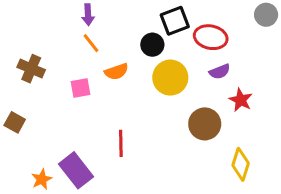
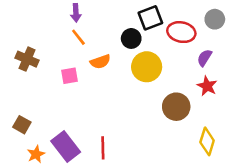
gray circle: (266, 15) -> (215, 19), moved
purple semicircle: (220, 72) -> (205, 58), moved, turned 144
brown square: (15, 122) -> (22, 125), moved
red line: (121, 143) -> (103, 148), moved

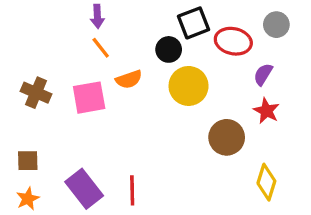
brown cross: (27, 59) -> (36, 93), moved
pink square: (69, 76) -> (89, 98), size x1.5
brown square: (22, 125) -> (28, 161), turned -30
orange star: (36, 154) -> (28, 199), moved

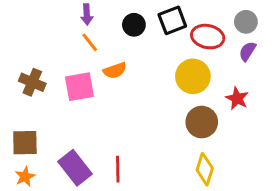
black circle: (169, 49) -> (134, 25), moved
purple semicircle: (263, 74) -> (247, 51), moved
yellow circle: (189, 86) -> (193, 76), moved
brown square: (28, 161) -> (25, 143), size x1.4
yellow diamond: (266, 182) -> (205, 169), moved

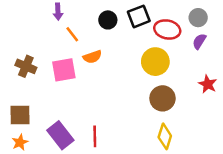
purple arrow: (87, 14) -> (58, 12), moved
red star: (237, 98) -> (208, 84), moved

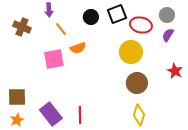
brown cross: (26, 66) -> (22, 27), moved

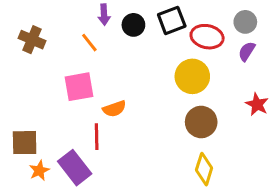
purple arrow: (49, 10) -> (104, 15), moved
orange semicircle: (78, 48) -> (114, 109), moved
red line: (80, 115) -> (97, 137), moved
orange star: (17, 120) -> (39, 171), moved

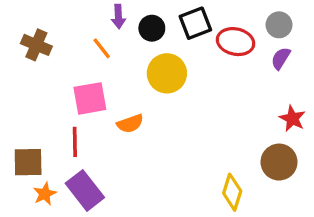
yellow circle: (192, 76) -> (167, 73), moved
brown circle: (201, 122) -> (279, 162), moved
red line: (97, 137) -> (75, 142), moved

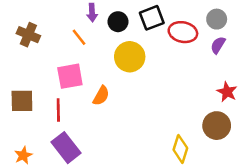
orange semicircle: (130, 124) -> (101, 96), turned -42
brown square: (28, 162) -> (22, 101), moved
orange star: (45, 194) -> (23, 155), moved

